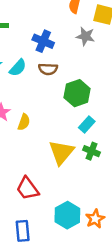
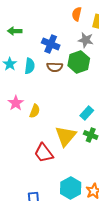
cyan semicircle: (18, 68) -> (30, 66), turned -35
green hexagon: (77, 93) -> (79, 62), moved
red trapezoid: (27, 189) -> (44, 153), moved

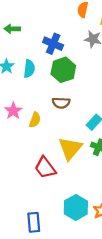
green hexagon: (79, 62) -> (63, 70), moved
brown semicircle: (55, 67) -> (61, 103), moved

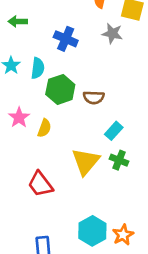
green hexagon: (63, 70) -> (60, 89), moved
brown semicircle: (61, 103) -> (94, 97), moved
red trapezoid: (45, 168) -> (40, 184), moved

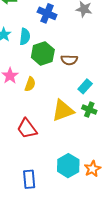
yellow triangle: (86, 161) -> (63, 111), turned 30

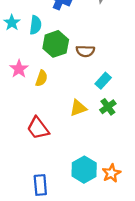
green cross: (89, 110) -> (108, 107), turned 32
yellow triangle: (63, 111) -> (78, 108), size x0.7

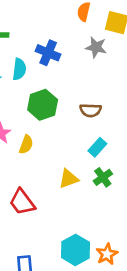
cyan semicircle: (36, 25) -> (19, 69), moved
brown semicircle: (85, 51) -> (91, 110), moved

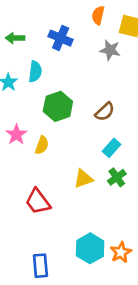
blue cross: (48, 53) -> (61, 38), moved
brown semicircle: (91, 110) -> (105, 112), turned -45

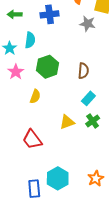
blue cross: (61, 38) -> (50, 14), turned -30
brown semicircle: (105, 112) -> (83, 71), turned -42
pink star: (16, 134) -> (16, 72), moved
cyan hexagon: (90, 248) -> (58, 178), moved

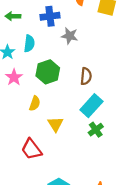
gray star: (87, 24) -> (70, 36), moved
cyan rectangle: (88, 98) -> (91, 106), size x1.5
yellow triangle: (67, 122) -> (55, 124), moved, turned -42

